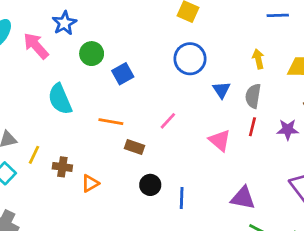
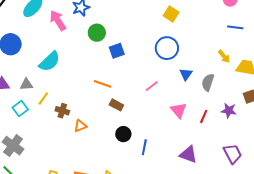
yellow arrow: (258, 59) -> (224, 56), moved, turned 144
cyan semicircle: (60, 99) -> (50, 61), moved, turned -120
pink line: (168, 121) -> (152, 86), moved
red line: (252, 127) -> (204, 116), moved

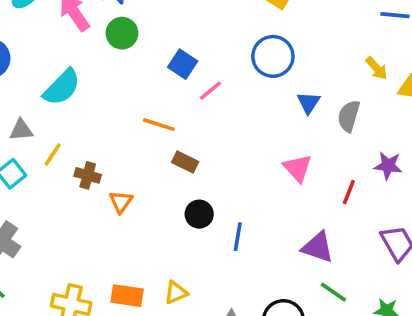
green circle: (97, 33) -> (122, 33), moved
blue square: (117, 51) -> (183, 64), turned -35
pink line: (152, 86) -> (210, 91), moved
red line: (204, 116) -> (349, 192), moved
orange triangle: (80, 126) -> (121, 202), turned -32

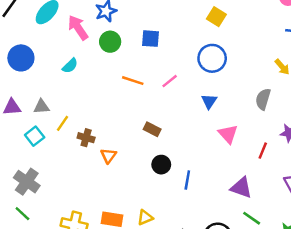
blue square: (183, 64) -> (150, 39), moved, turned -30
cyan semicircle: (62, 87) -> (70, 66), moved, size x0.6
blue triangle: (309, 103) -> (209, 101), moved
orange line: (159, 125) -> (133, 81), moved

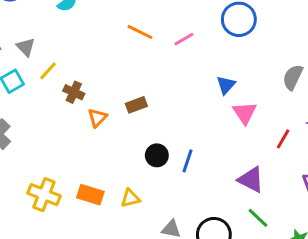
blue triangle: (209, 101) -> (226, 85), moved
gray triangle: (41, 107) -> (26, 47), turned 42
brown rectangle: (152, 129) -> (136, 105), moved, turned -56
black circle: (161, 165) -> (157, 155), moved

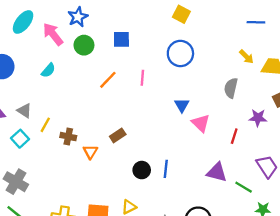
orange line: (140, 32) -> (108, 80), turned -60
pink line: (184, 39) -> (142, 78), turned -42
green line: (258, 218) -> (244, 187), moved

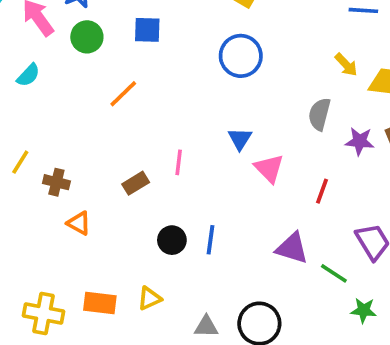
pink line: (142, 78) -> (179, 162), moved
purple star: (258, 118) -> (360, 141), moved
orange triangle: (90, 152) -> (79, 223), moved, turned -35

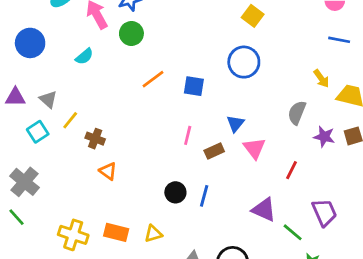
blue square: (147, 30) -> (194, 86), moved
brown rectangle: (136, 183) -> (214, 151), moved

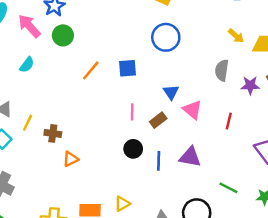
orange triangle: (108, 171) -> (71, 159), turned -49
black circle: (175, 192) -> (133, 149), moved
purple triangle: (264, 210) -> (190, 157), moved
green line: (293, 232) -> (228, 188), moved

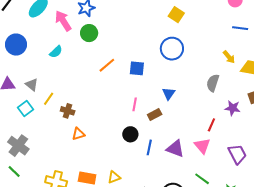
purple star: (250, 85) -> (233, 108), moved
pink triangle: (192, 110) -> (202, 146), moved

